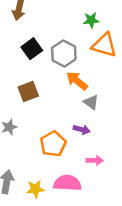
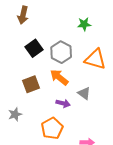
orange triangle: (104, 45) -> (95, 59), moved
orange arrow: (77, 81) -> (59, 77), moved
purple arrow: (82, 130) -> (63, 103), moved

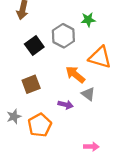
gray hexagon: (61, 52) -> (63, 36), moved
orange arrow: (59, 77) -> (75, 75), moved
orange pentagon: (52, 128) -> (40, 125), moved

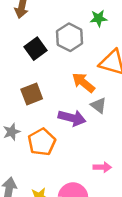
purple arrow: (66, 105) -> (72, 118), size x1.5

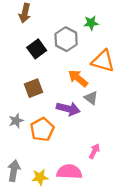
pink arrow: (102, 167) -> (94, 151), turned -64

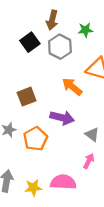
brown arrow: (25, 13) -> (52, 20), moved
black square: (37, 49) -> (30, 42), moved
gray triangle: (91, 98) -> (92, 134), moved

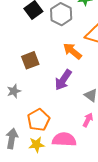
purple arrow: (62, 118) -> (63, 80), turned 110
orange pentagon: (35, 139) -> (39, 120), moved

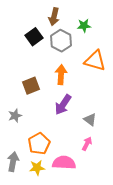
orange arrow: (72, 51) -> (61, 75), moved, turned 54

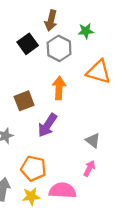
purple arrow: (63, 105) -> (47, 125), moved
orange pentagon: (39, 144) -> (33, 168), turned -30

